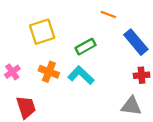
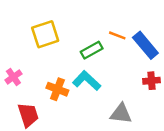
orange line: (108, 15) -> (117, 35), moved
orange cross: (49, 72) -> (57, 89), moved
gray triangle: (131, 106) -> (121, 114), moved

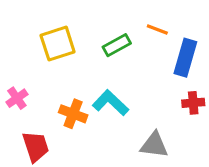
orange line: (117, 35) -> (157, 30), moved
blue rectangle: (145, 45) -> (185, 58), turned 56
green rectangle: (92, 50) -> (117, 45), moved

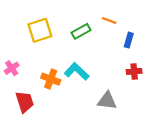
blue rectangle: (185, 58) -> (129, 40), size x0.6

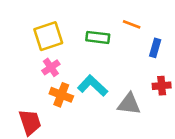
green rectangle: (81, 31) -> (98, 37), turned 36
pink cross: (12, 68) -> (51, 67), moved
gray triangle: (107, 101) -> (129, 104), moved

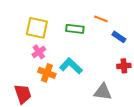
yellow square: (48, 36) -> (37, 28), turned 30
blue rectangle: (155, 48) -> (119, 37), turned -72
gray triangle: (129, 104) -> (103, 92), moved

